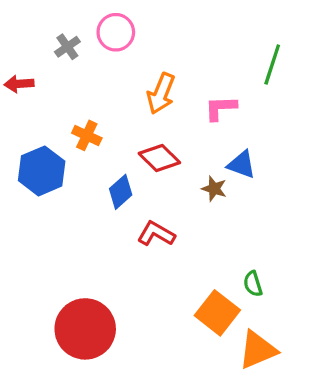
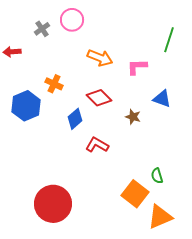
orange arrow: (161, 94) -> (100, 58), turned -90
blue triangle: (242, 164) -> (162, 99), moved

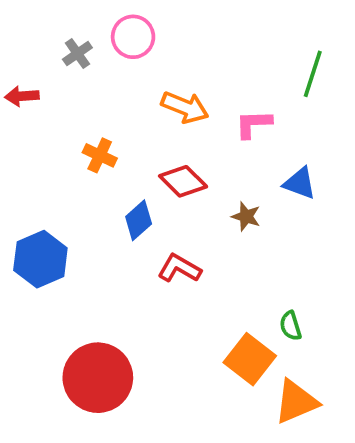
blue hexagon: (26, 106) -> (40, 259), moved

